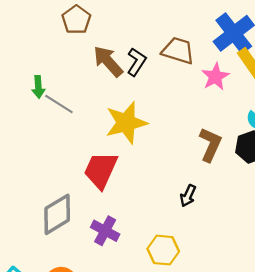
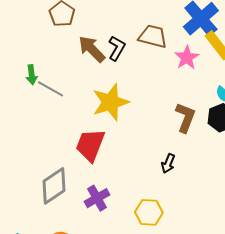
purple cross: (105, 231) -> (97, 198), turned 35

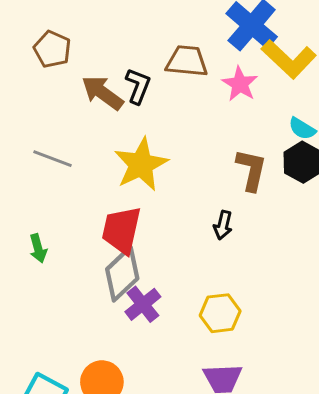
green arrow: (32, 75) -> (38, 248), moved
black arrow: (168, 163) -> (223, 225), moved
gray diamond: (54, 186) -> (122, 274), moved

